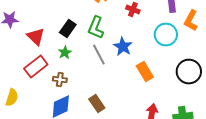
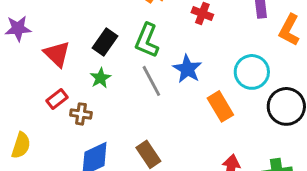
cyan circle: (166, 35) -> (252, 72), moved
red rectangle: (36, 67) -> (57, 99), size x0.6
brown cross: (60, 80) -> (81, 114), moved

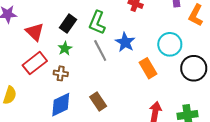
red rectangle: (57, 99) -> (35, 63), size x1.6
brown cross: (81, 114) -> (61, 73), moved

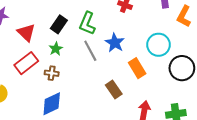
brown rectangle: (98, 101) -> (114, 89), moved

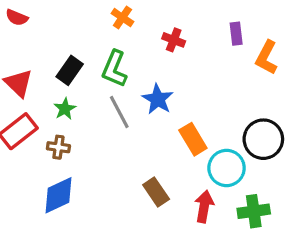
cyan circle: (159, 45) -> (227, 168), moved
brown rectangle: (114, 89) -> (156, 192), moved

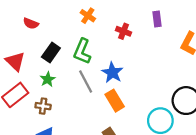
red semicircle: (17, 18) -> (31, 23), moved
purple rectangle: (236, 34) -> (157, 19), moved
orange rectangle: (193, 139) -> (115, 101), moved

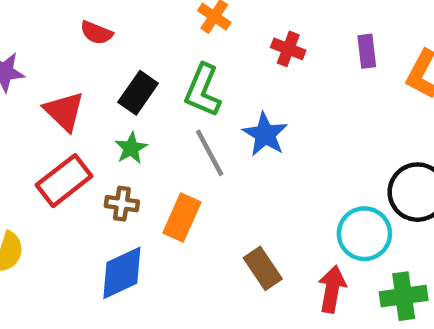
purple rectangle: (157, 19) -> (367, 51), moved
orange rectangle: (115, 101) -> (182, 218), moved, turned 55

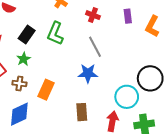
blue star: (265, 134) -> (88, 73), moved, turned -30
gray line: (210, 153) -> (95, 47), moved
brown rectangle: (263, 268) -> (82, 112), turned 30

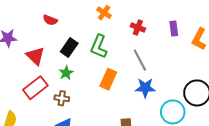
blue star: (88, 73) -> (145, 88), moved
orange rectangle: (46, 90) -> (108, 79), moved

